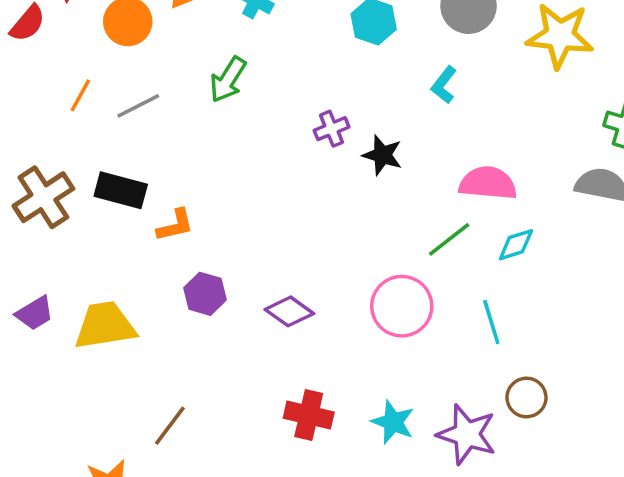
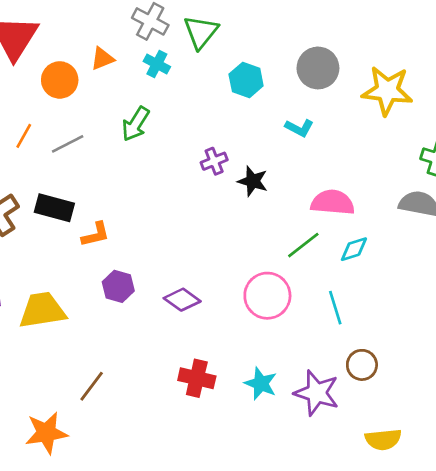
cyan L-shape: (444, 85) -> (299, 128), turned -100

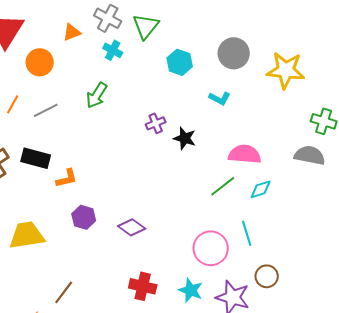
orange triangle: (102, 59) -> (72, 32), moved
pink circle: (267, 296) -> (211, 248), moved

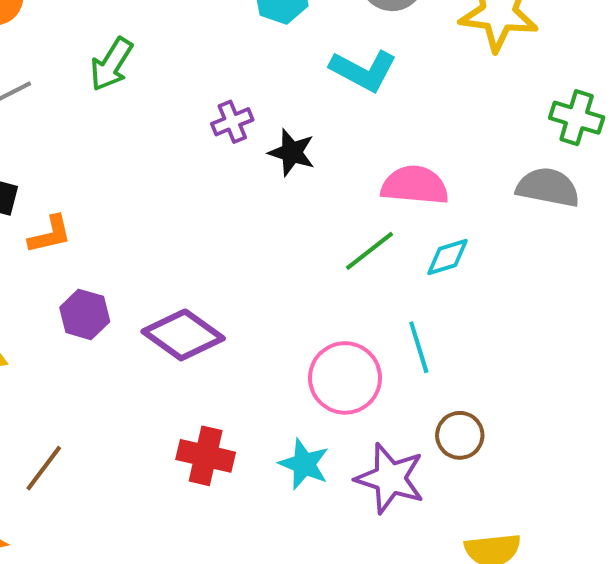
cyan L-shape: (220, 98) -> (363, 70), size x1.5
purple diamond: (132, 227) -> (183, 335), size x1.4

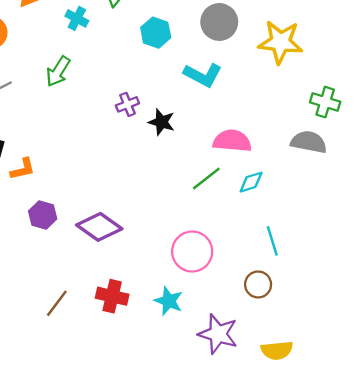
cyan line: (419, 347) -> (272, 241), moved
brown line: (44, 468) -> (57, 303), moved
purple star: (390, 478) -> (218, 334), moved

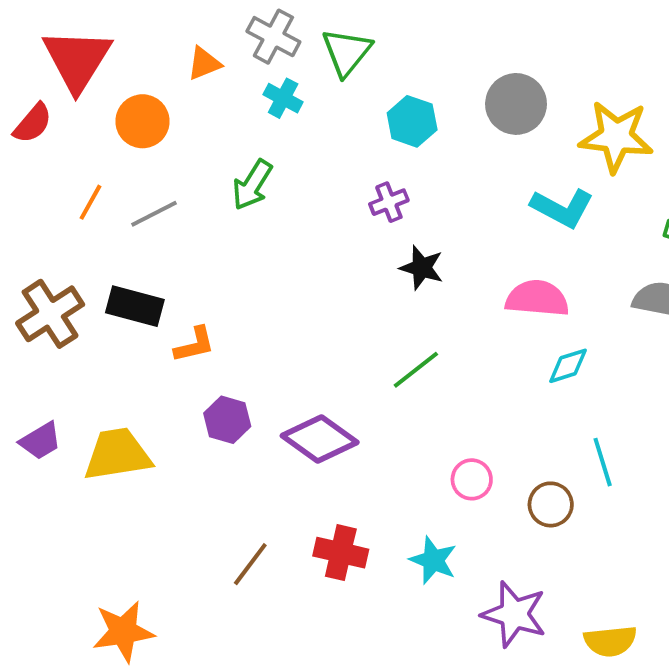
cyan L-shape: (203, 75) -> (562, 208), moved
purple cross: (127, 104) -> (389, 202), moved
green line: (206, 179) -> (416, 370), moved
pink circle: (192, 252) -> (472, 479), size x0.6
brown circle: (258, 284) -> (551, 504), moved

